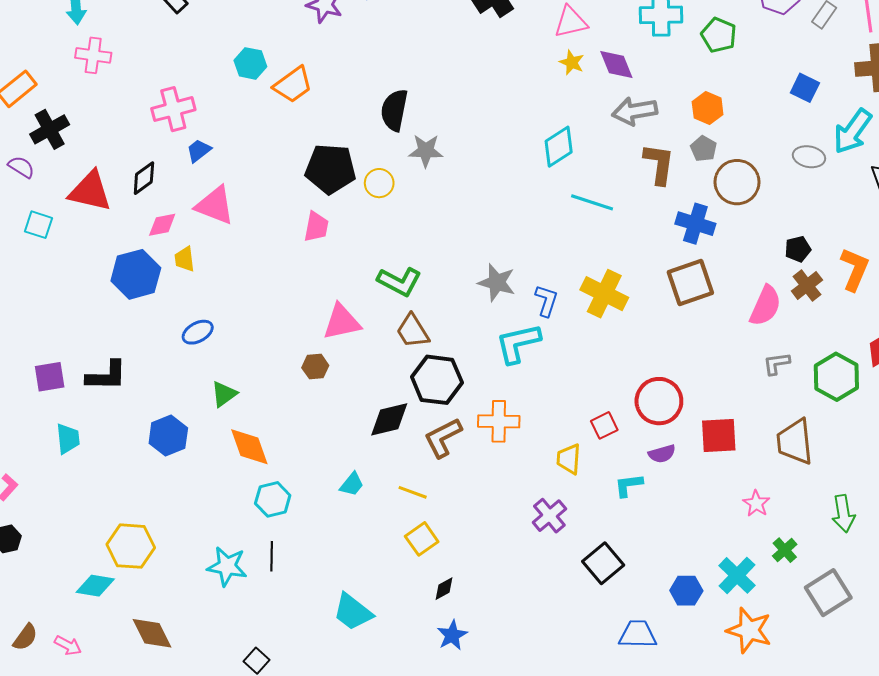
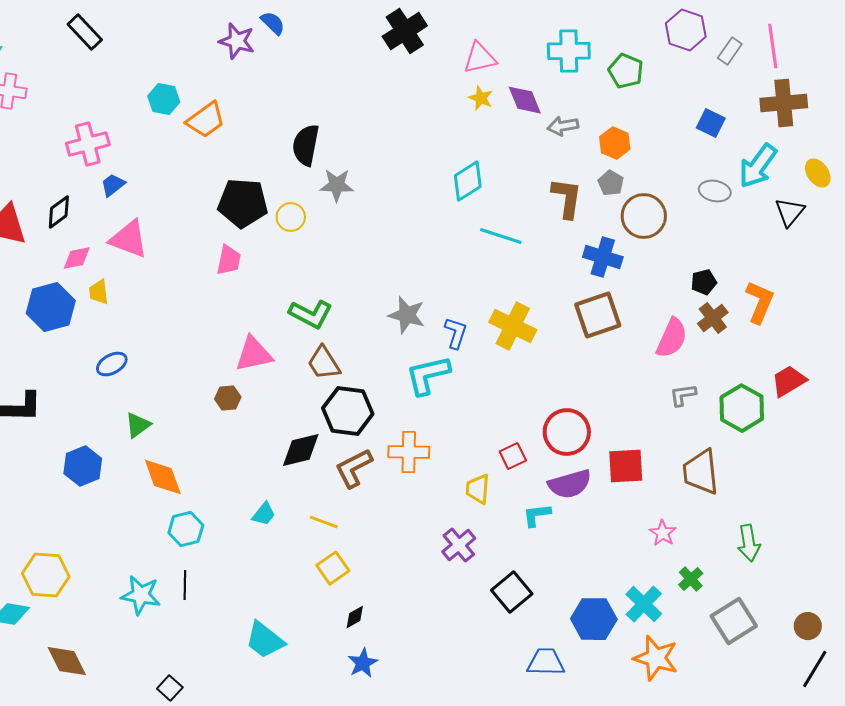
gray arrow: (635, 111) -> (563, 126), moved, size x0.7
purple semicircle: (662, 454) -> (570, 484), size x1.6
blue hexagon: (686, 591) -> (594, 619), size x1.4

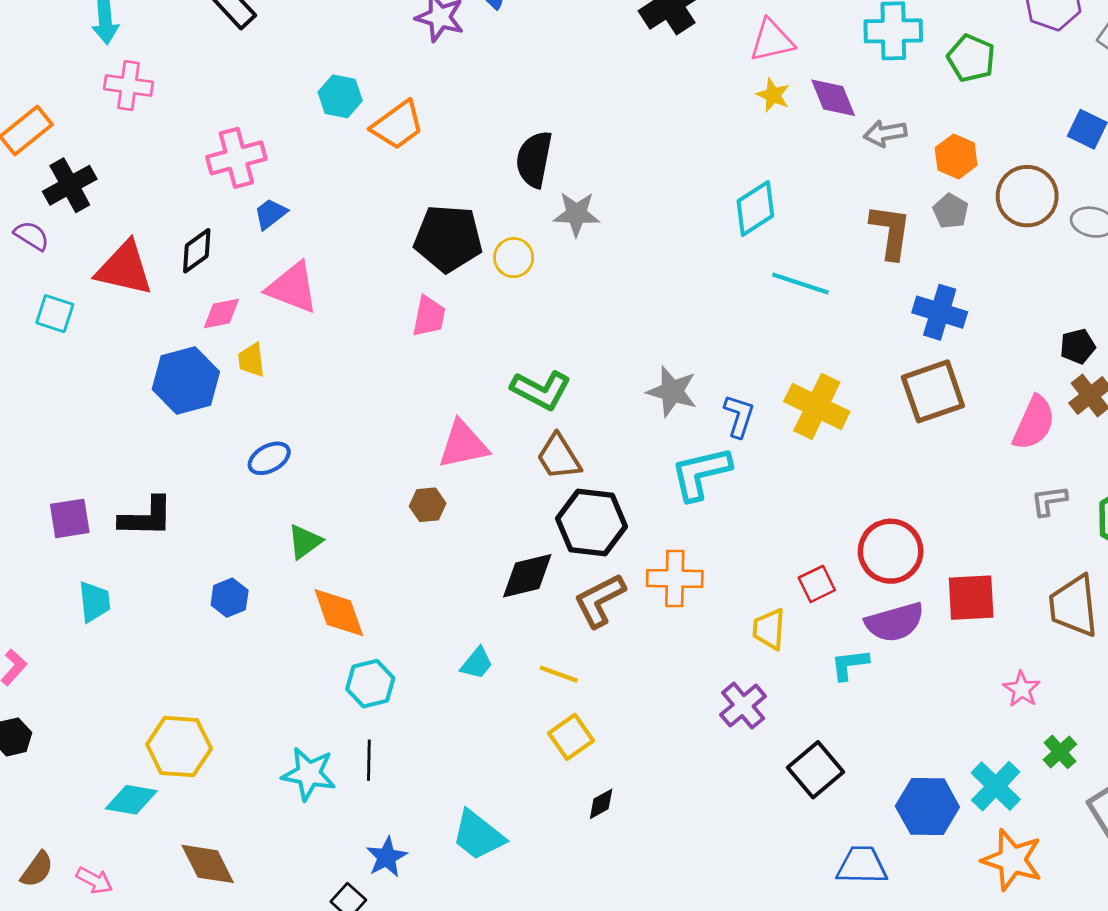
brown circle: (644, 216) -> (1027, 196), moved
blue hexagon: (83, 466) -> (230, 598), size x0.7
blue star: (363, 663) -> (387, 857), moved

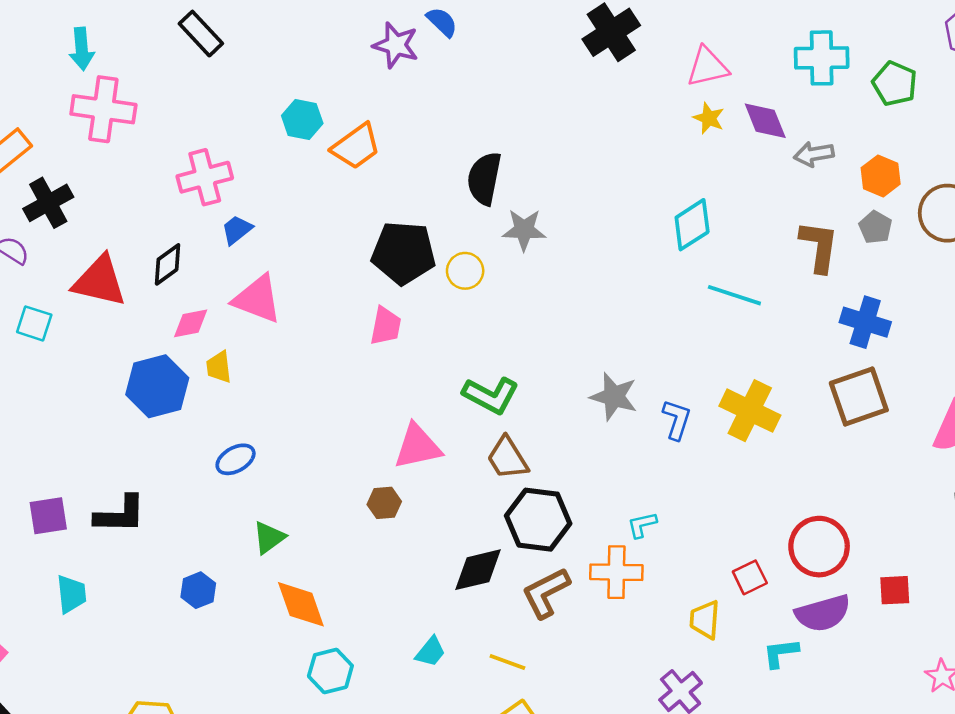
pink cross: (129, 85) -> (103, 109), size x1.4
cyan L-shape: (701, 473) -> (642, 525), moved, size x0.5
red square: (971, 598) -> (895, 590), size x0.7

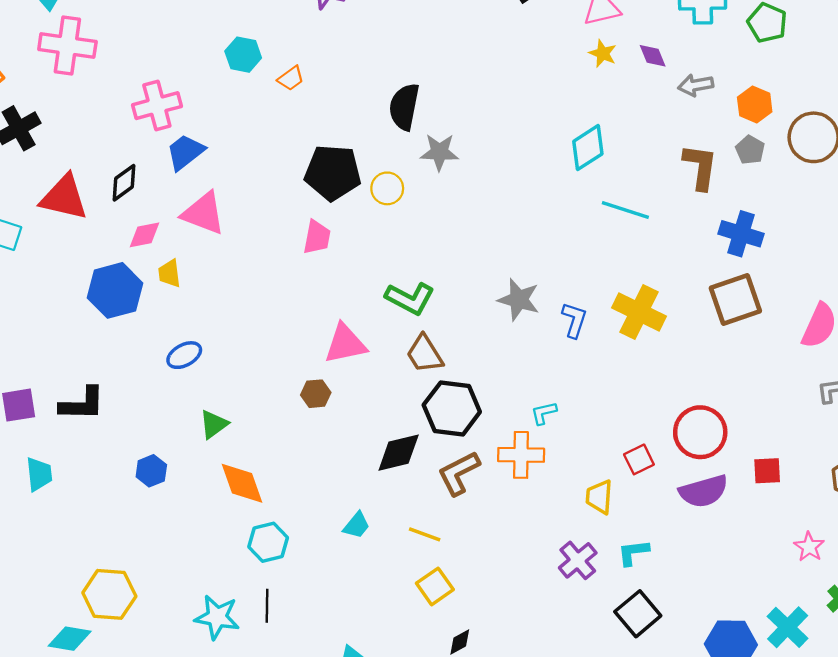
purple diamond: (765, 121) -> (653, 56), size x0.7
orange trapezoid: (356, 146) -> (291, 78), size x0.6
blue trapezoid: (237, 230) -> (185, 152), size x1.4
cyan L-shape: (781, 653) -> (633, 552), moved

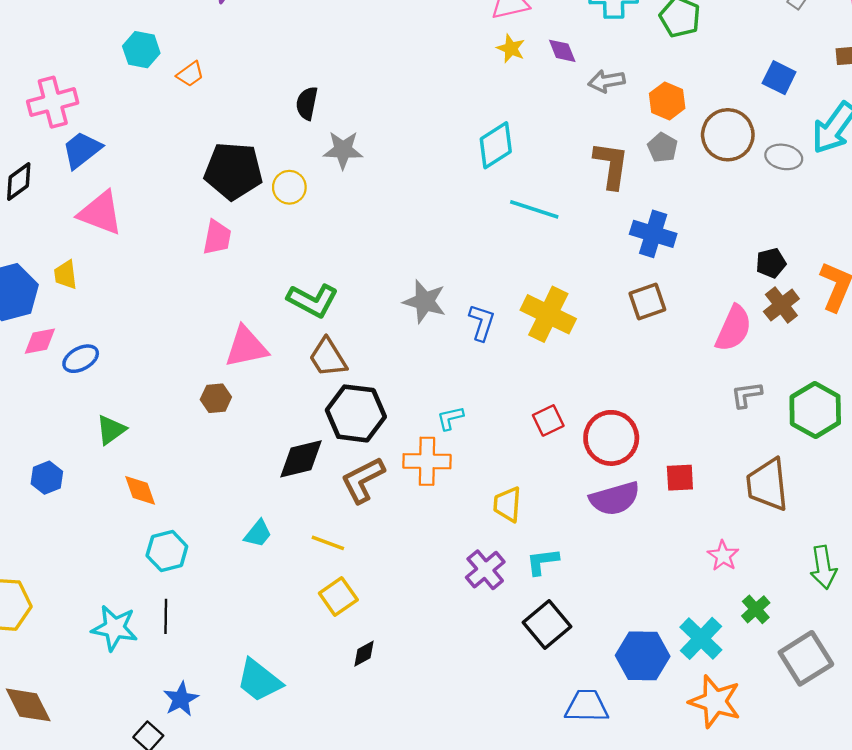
black semicircle: (404, 107) -> (307, 103), size x0.7
pink diamond: (145, 235) -> (40, 341), moved
brown square: (735, 300) -> (647, 302), size x0.7
red square: (639, 459) -> (548, 420), moved
orange diamond: (242, 483) -> (140, 490), size x0.7

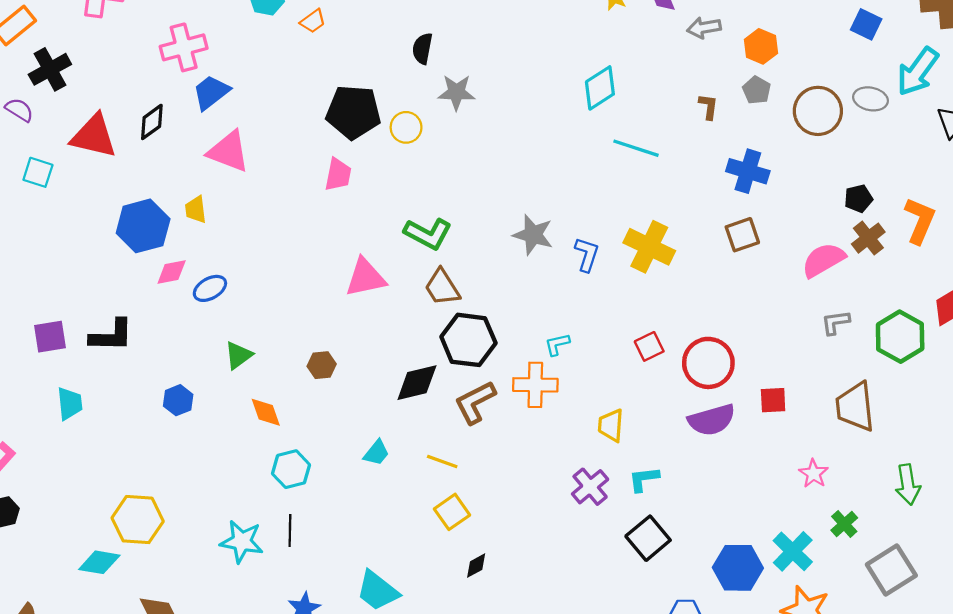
brown circle: (728, 135) -> (818, 111), moved
brown L-shape: (611, 165) -> (708, 107), size x0.6
pink semicircle: (734, 328) -> (823, 260), turned -144
brown hexagon: (216, 398) -> (322, 365), moved

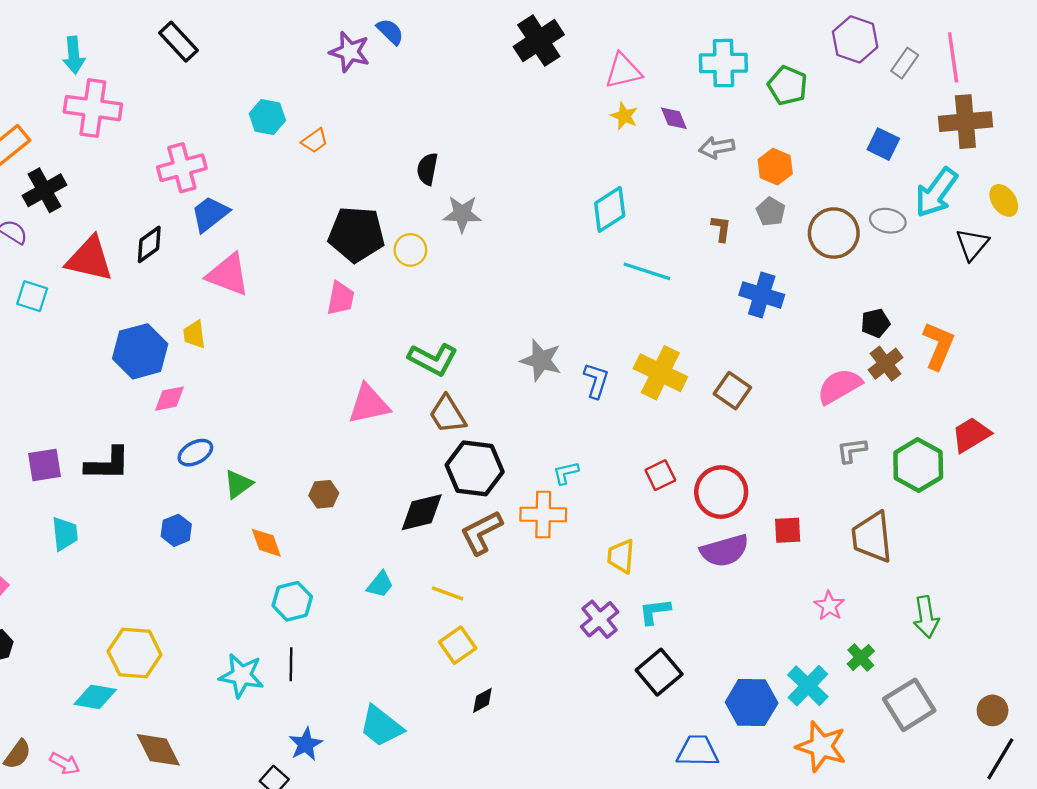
brown square: (742, 235) -> (732, 391), moved, turned -36
blue ellipse: (210, 288) -> (195, 453), moved

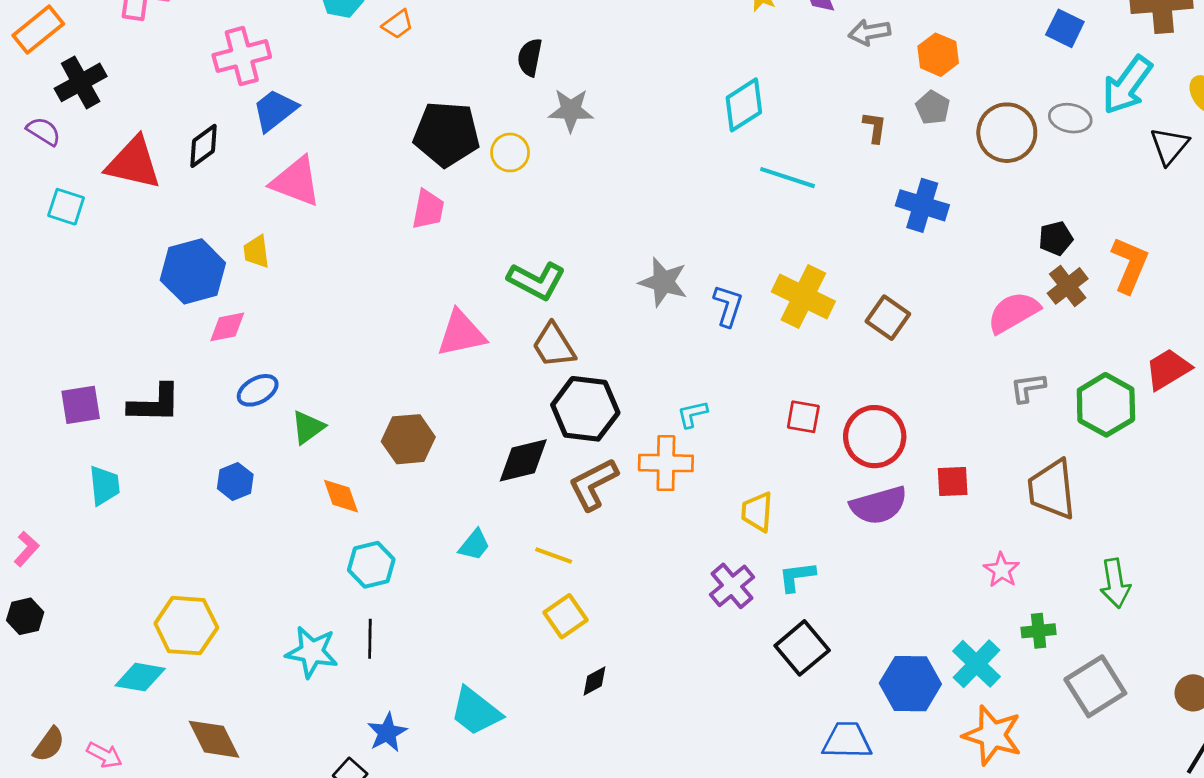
red square: (660, 475) -> (803, 417), turned 36
brown hexagon: (324, 494) -> (408, 439), size x1.5
green cross: (861, 658) -> (1039, 631), turned 36

